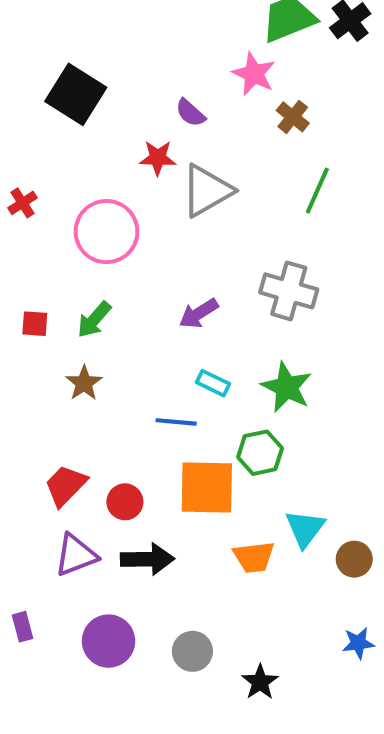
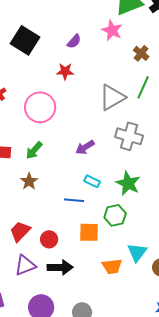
purple semicircle: (190, 113) -> (74, 41), moved, turned -91
brown cross: (293, 117) -> (141, 53), moved
gray triangle: (207, 191) -> (112, 97), moved
orange square: (207, 487) -> (89, 232), size x0.7

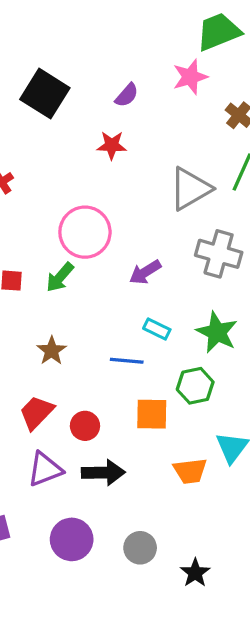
pink star: (112, 30) -> (190, 77), turned 30
pink circle: (40, 107) -> (85, 232), moved
brown star: (29, 181) -> (52, 351), moved

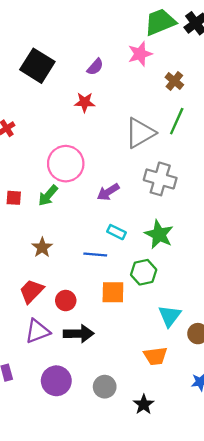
orange trapezoid: (190, 471) -> (155, 356), moved

